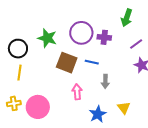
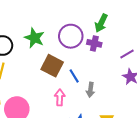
green arrow: (127, 18) -> (101, 23), moved
blue line: (92, 62) -> (74, 76), moved, turned 40

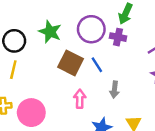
blue line: (74, 76) -> (97, 65), moved

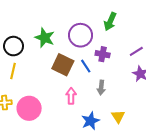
purple cross: (118, 37) -> (103, 54), moved

